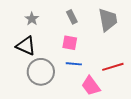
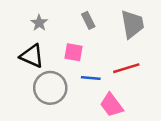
pink square: (70, 43) -> (74, 52), moved
red line: (113, 67) -> (126, 68), moved

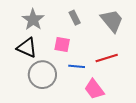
gray star: (39, 23) -> (33, 20), size x1.5
gray trapezoid: (132, 24) -> (112, 21), turned -30

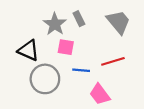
gray star: (33, 20) -> (55, 24), moved

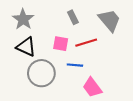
gray star: (55, 24) -> (23, 19), moved
red line: (113, 61) -> (86, 43), moved

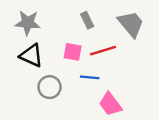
gray star: (23, 19) -> (28, 23), turned -30
gray circle: (41, 73) -> (50, 87), size x0.7

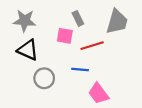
gray trapezoid: (131, 24) -> (117, 22), turned 56
pink square: (73, 52) -> (65, 36), moved

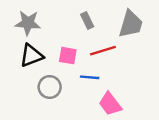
pink square: (65, 36) -> (68, 56), moved
black triangle: (28, 50) -> (31, 56), turned -45

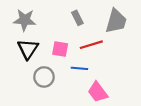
black triangle: (31, 56) -> (28, 49), turned -35

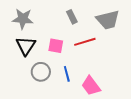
gray trapezoid: (116, 21) -> (108, 20), turned 60
blue line: (79, 68) -> (67, 74), moved, turned 70

